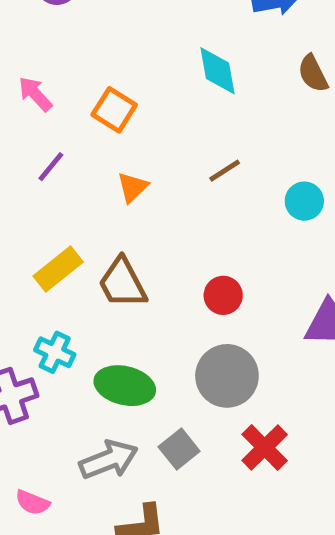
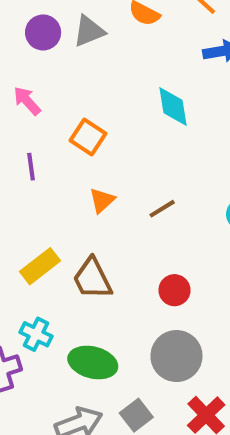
pink arrow: (35, 94) -> (27, 101), moved
purple line: (51, 167) -> (31, 167), moved, turned -48
brown line: (225, 171) -> (162, 209), moved

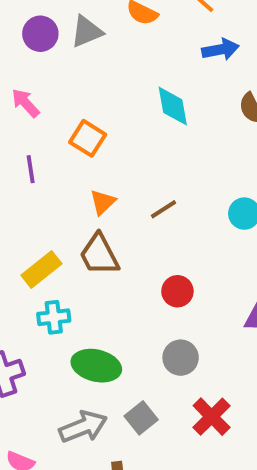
brown trapezoid: (92, 279) -> (99, 255), moved
cyan cross: (36, 334) -> (54, 317), moved, turned -32
gray circle: (176, 356) -> (181, 358), size x0.7

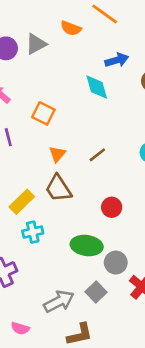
blue arrow: (220, 49) -> (117, 60), moved
gray circle: (181, 358) -> (116, 263), moved
green ellipse: (96, 366) -> (87, 246), moved

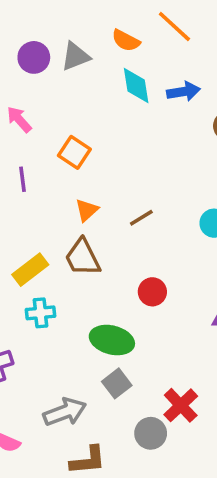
cyan diamond: (97, 87) -> (136, 86), moved
gray circle: (116, 263) -> (151, 433), moved
gray square: (96, 292) -> (117, 383), moved

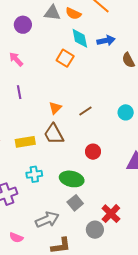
gray triangle: (75, 56) -> (52, 13), moved, turned 30
orange square: (74, 152) -> (65, 58), moved
yellow rectangle: (30, 270) -> (25, 142), turned 30
cyan cross: (41, 313) -> (34, 174), moved

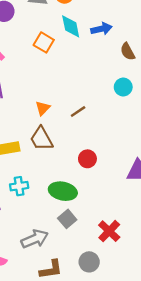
orange square: (65, 58) -> (44, 42), moved
cyan circle: (126, 112) -> (123, 87), moved
gray circle: (95, 230) -> (89, 262), moved

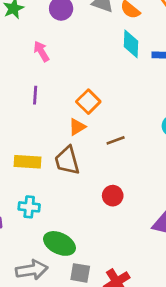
orange square: (44, 42) -> (88, 102), moved
green ellipse: (63, 191) -> (59, 243), moved
gray square: (67, 219) -> (80, 273), moved, turned 36

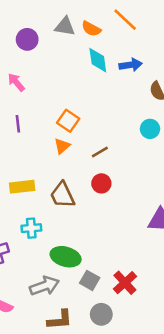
brown trapezoid: (67, 161) -> (62, 195), moved
red circle: (113, 196) -> (101, 183), moved
gray square: (80, 273) -> (90, 280), turned 30

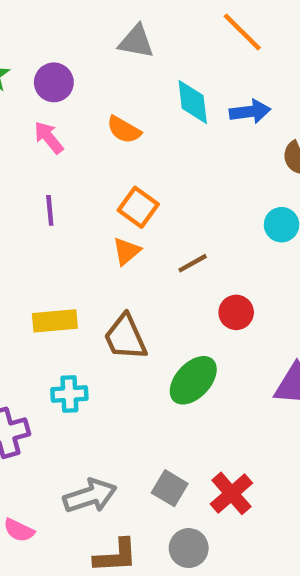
orange semicircle: (91, 29) -> (124, 130), moved
purple circle: (27, 39) -> (54, 82), moved
red circle: (101, 183) -> (236, 312), moved
green ellipse: (66, 257) -> (193, 380), moved, turned -64

